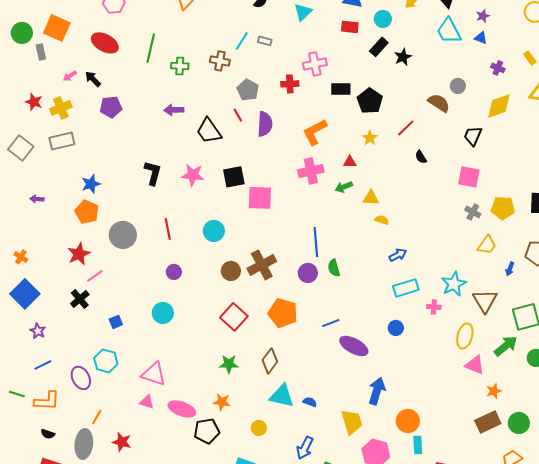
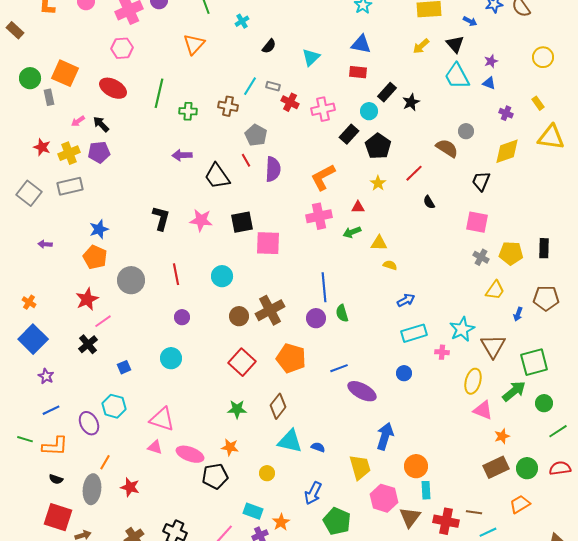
cyan circle: (383, 19) -> (369, 111), moved
red cross: (290, 84) -> (290, 102), moved, turned 30
black rectangle: (341, 89) -> (349, 134), turned -48
purple pentagon: (111, 107) -> (99, 152), moved

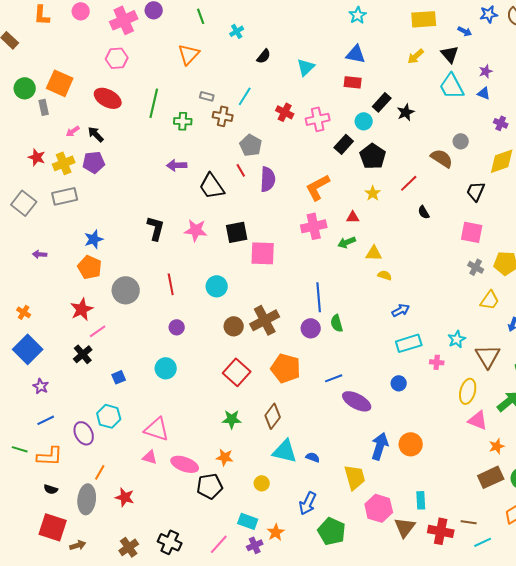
gray rectangle: (273, 86) -> (207, 96), moved
cyan star: (462, 329) -> (457, 339), size x0.7
orange circle: (416, 466) -> (411, 444), moved

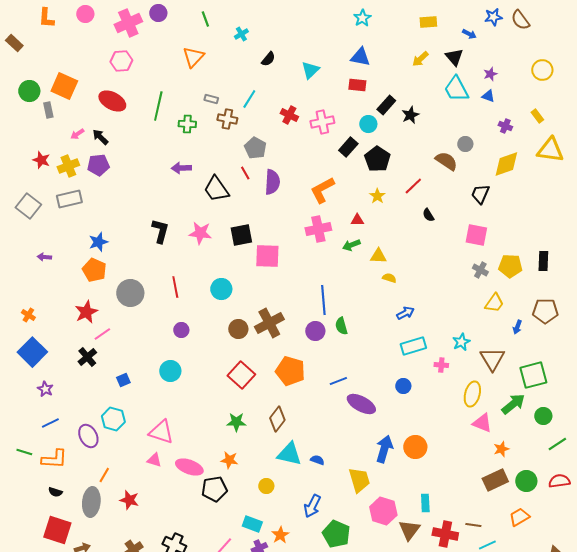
yellow rectangle: (424, 19) -> (428, 22), size x0.7

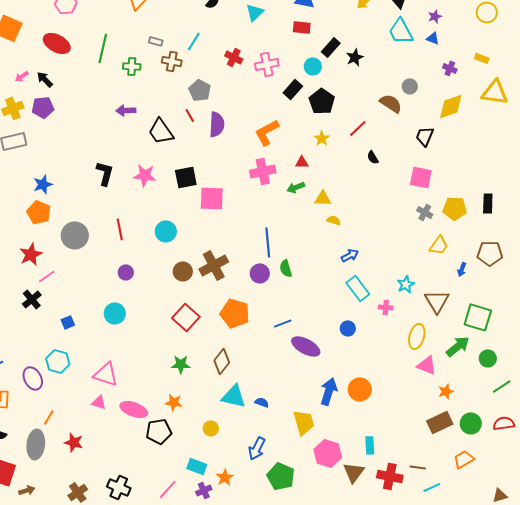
yellow rectangle: (537, 116) -> (482, 58), turned -32
cyan rectangle: (413, 346) -> (358, 288), turned 70
green square: (533, 375) -> (478, 317), turned 32

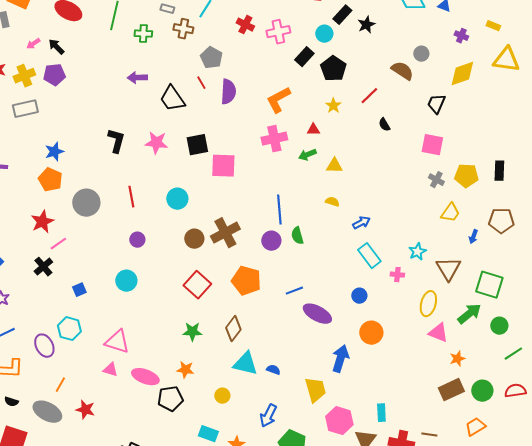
yellow semicircle: (334, 220) -> (332, 202), moved
orange circle: (360, 389) -> (371, 333), moved
gray ellipse: (36, 444) -> (47, 412), turned -68

